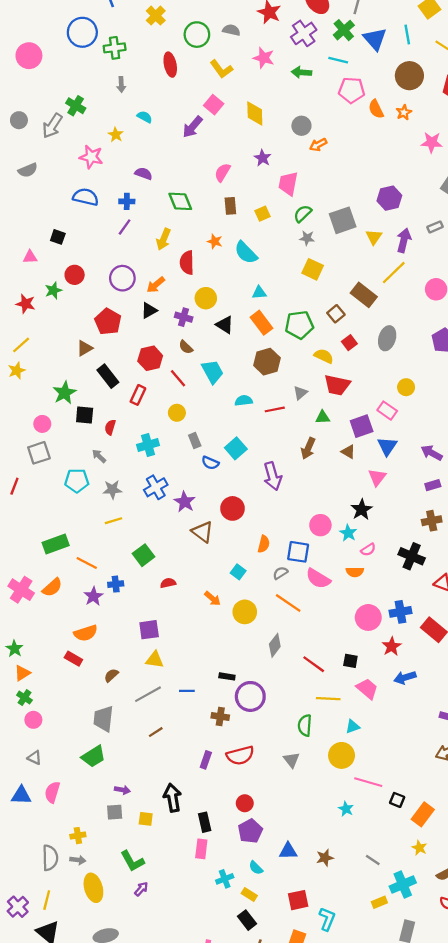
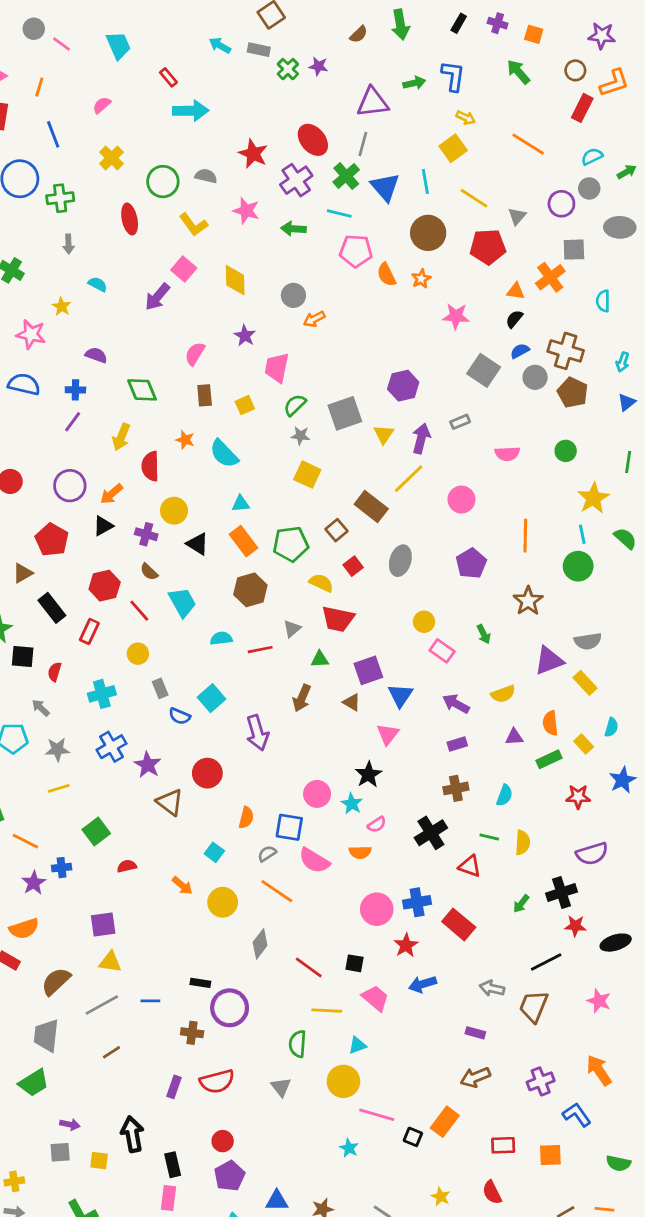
pink rectangle: (387, 411) -> (442, 651), moved
black cross: (412, 556) -> (431, 833), turned 35
brown semicircle: (111, 675) -> (56, 981), size x1.6
orange rectangle: (423, 814) -> (445, 1122), moved

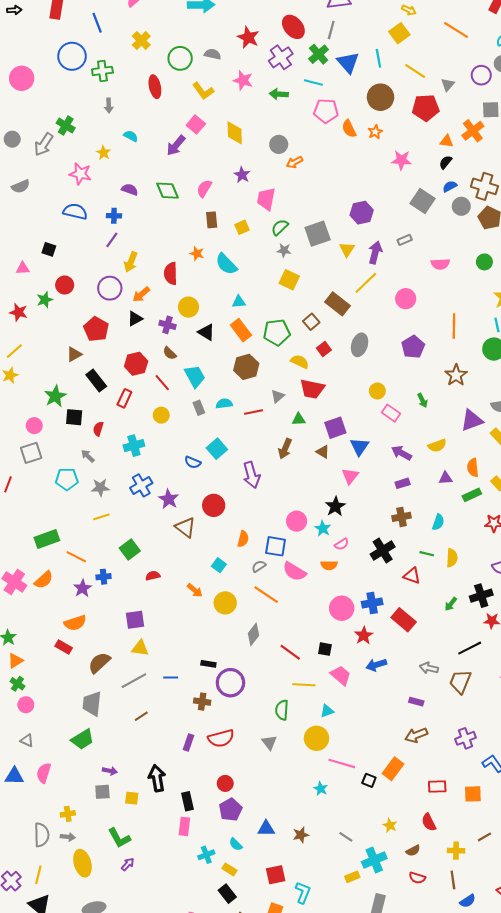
green diamond: (142, 390) -> (168, 191), moved
yellow arrow: (121, 437) -> (131, 262), moved
gray rectangle: (160, 688) -> (199, 408), moved

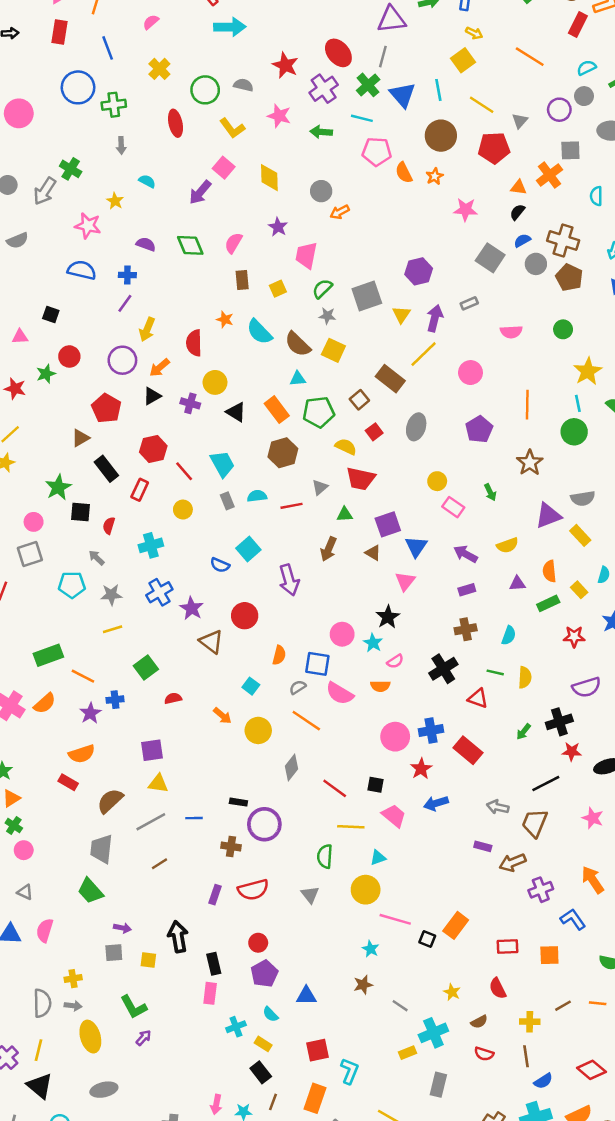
cyan triangle: (239, 302) -> (298, 379), moved
brown semicircle: (170, 353) -> (298, 344), moved, size x1.6
brown arrow: (416, 735) -> (512, 863), moved
green trapezoid: (83, 739) -> (90, 891), turned 80
brown star: (301, 835) -> (363, 985), moved

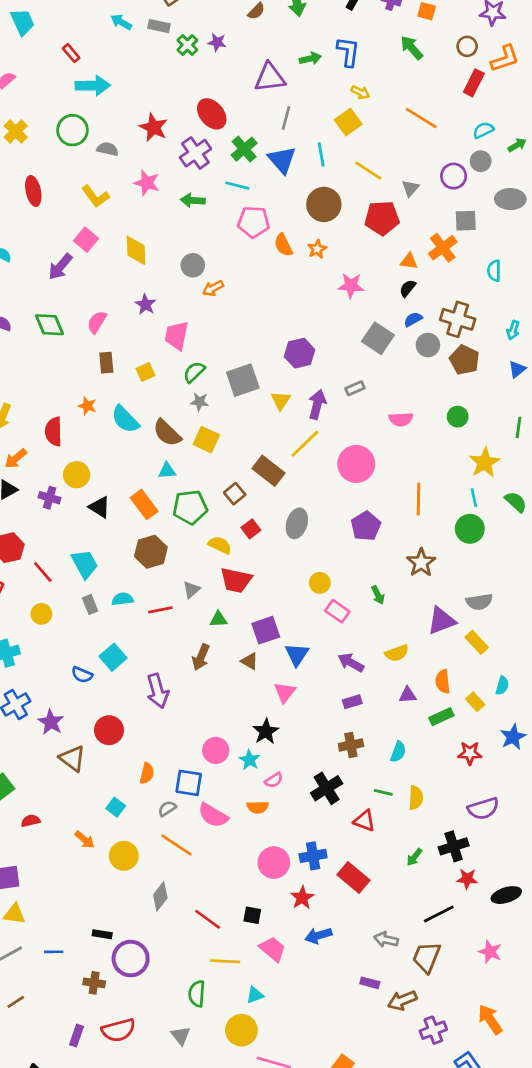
gray line: (383, 57) -> (286, 118), moved
green circle: (205, 90) -> (72, 130), moved
pink circle: (470, 373) -> (356, 464), size x1.4

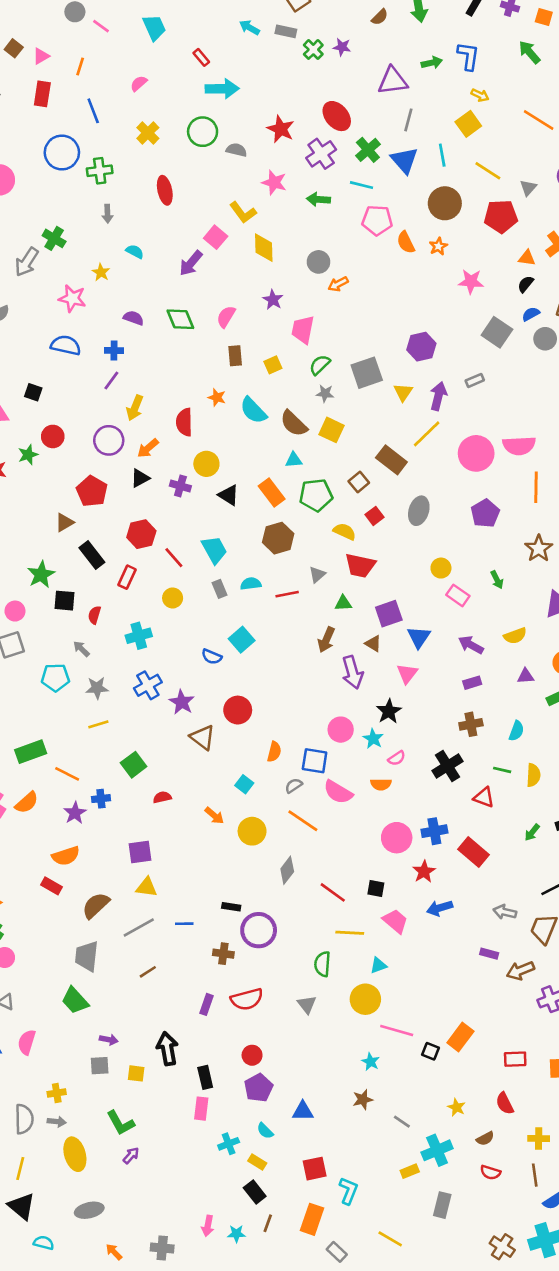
yellow L-shape: (95, 196) -> (243, 212), moved
pink semicircle: (401, 419) -> (519, 446), moved, size x1.4
purple arrow: (158, 691) -> (352, 672), moved

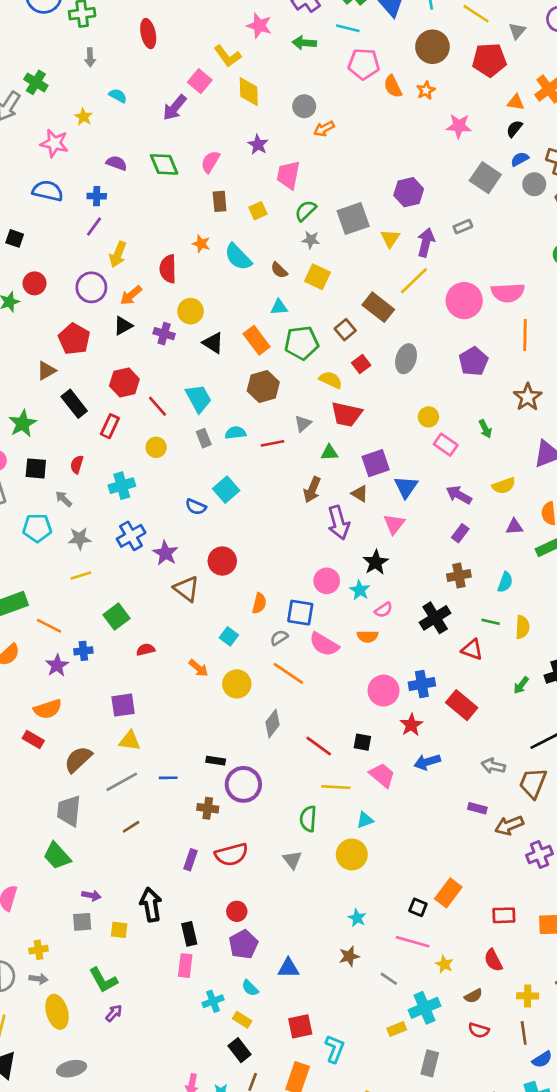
brown semicircle: (294, 423) -> (279, 270), size x0.6
black square: (64, 601) -> (36, 468), moved
purple rectangle: (472, 683) -> (460, 533), turned -36
pink line: (397, 1030) -> (413, 942), moved

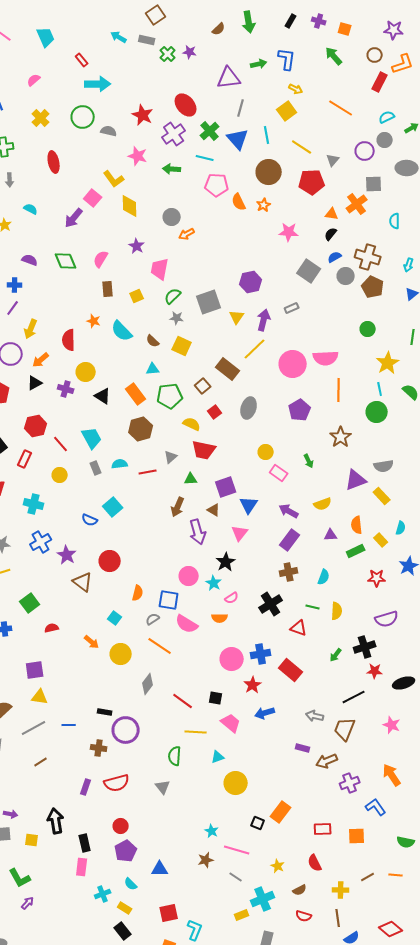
cyan cross: (122, 486) -> (34, 504), turned 30
purple rectangle: (460, 533) -> (290, 540), size x1.5
yellow circle: (352, 854) -> (236, 783), moved
pink line: (413, 942) -> (237, 850), moved

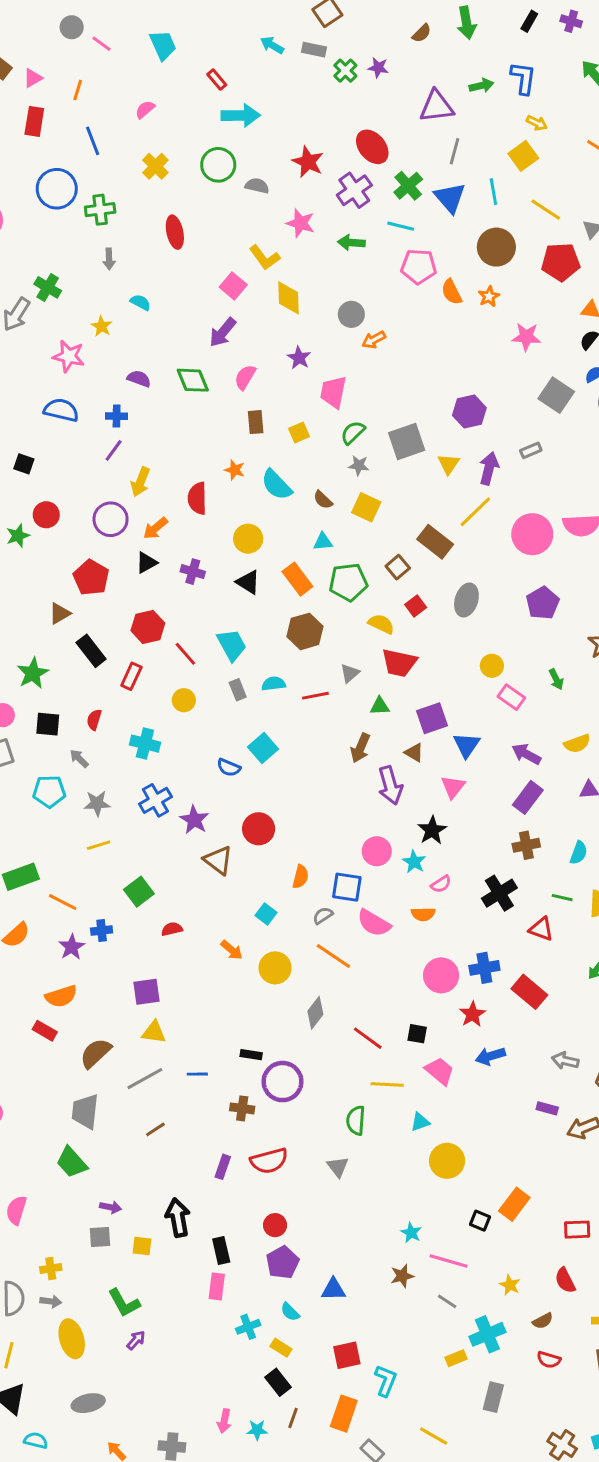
purple arrow: (74, 218) -> (223, 332), moved
yellow circle: (86, 372) -> (248, 539), moved

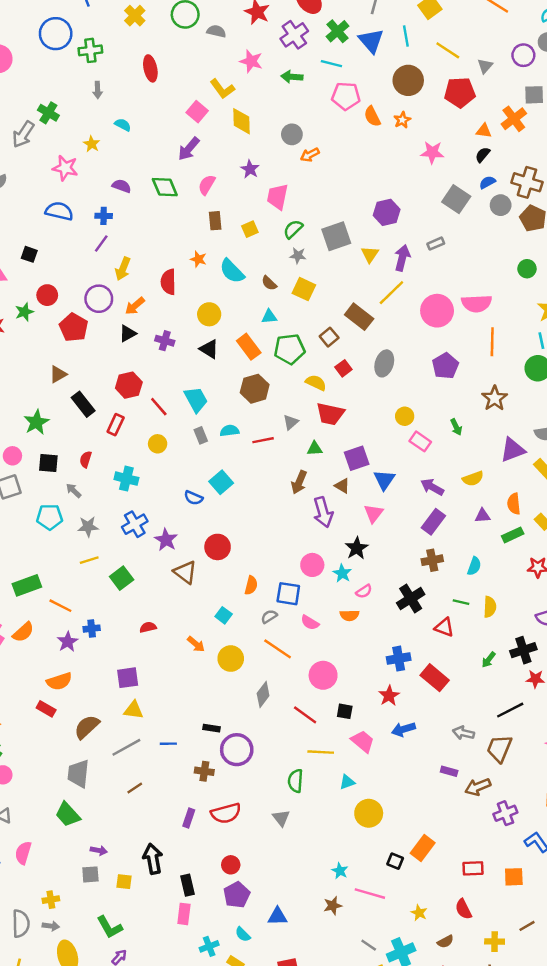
red pentagon: (91, 578) -> (74, 327), moved
green square: (139, 892) -> (122, 578), moved
pink semicircle: (374, 923) -> (310, 623), size x0.7
pink circle: (441, 975) -> (323, 675), moved
gray line: (447, 1301) -> (369, 945), moved

